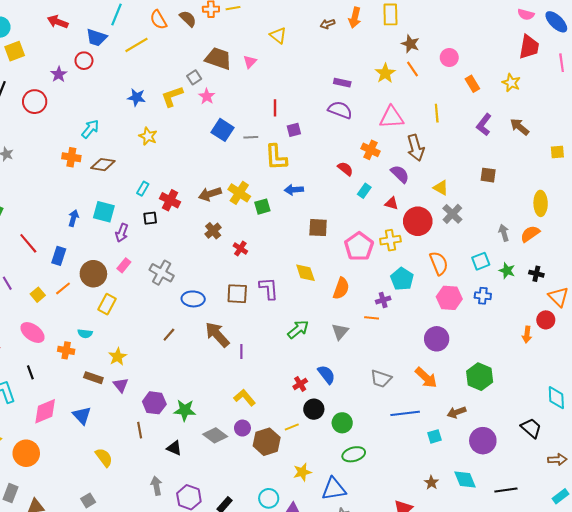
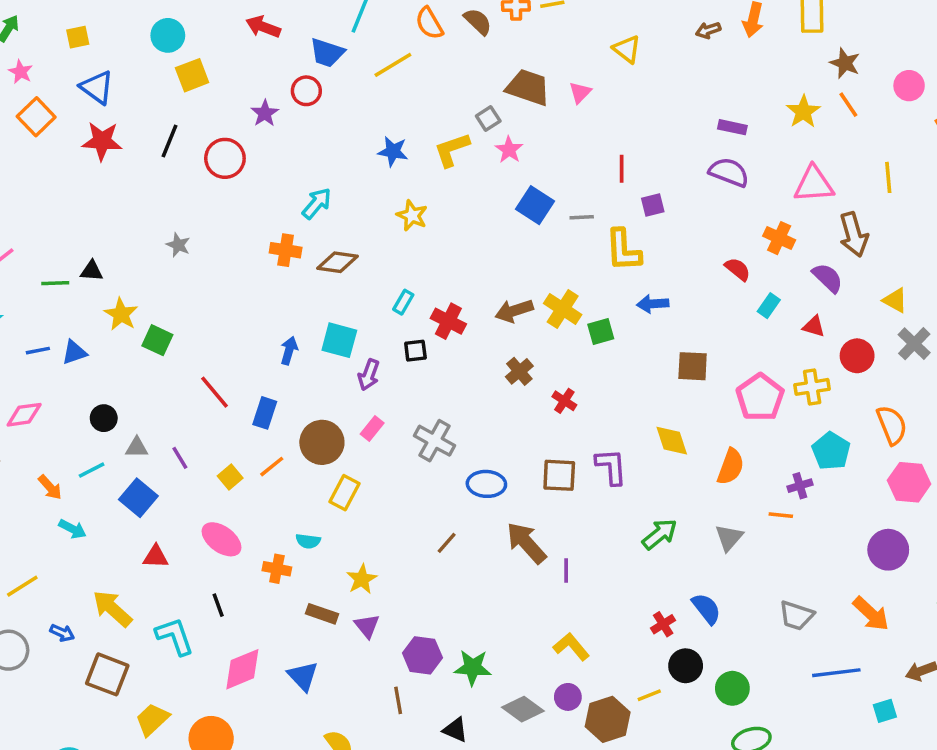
red circle: (418, 221) -> (857, 356), size x0.7

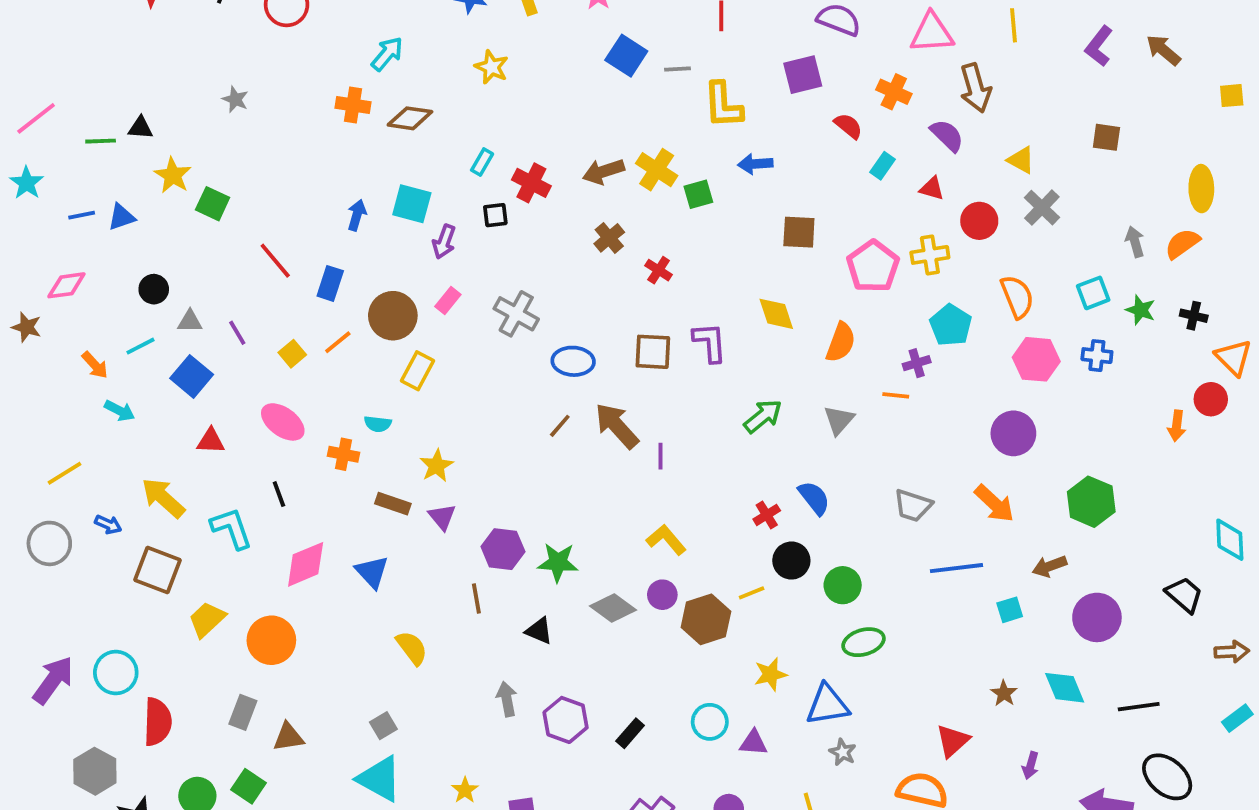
purple square: (653, 205) -> (803, 75), moved, size x1.5
brown line: (447, 543) -> (560, 426), moved

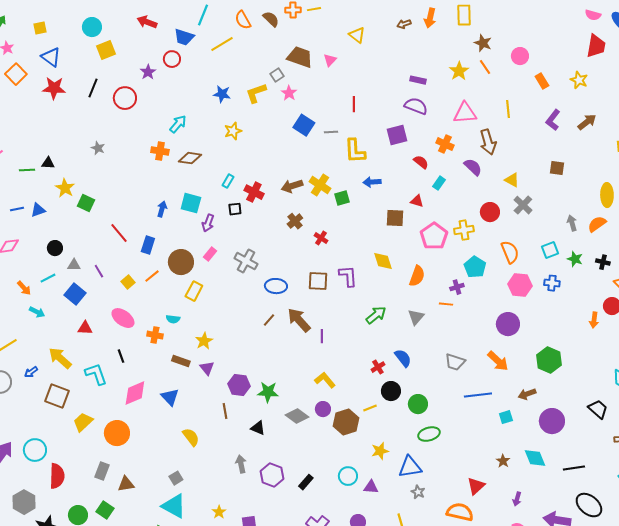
brown arrow: (1163, 50) -> (587, 122), turned 102
yellow star: (492, 67) -> (233, 131), turned 30
red triangle: (932, 189) -> (417, 201), moved
blue arrow: (108, 524) -> (31, 372), turned 120

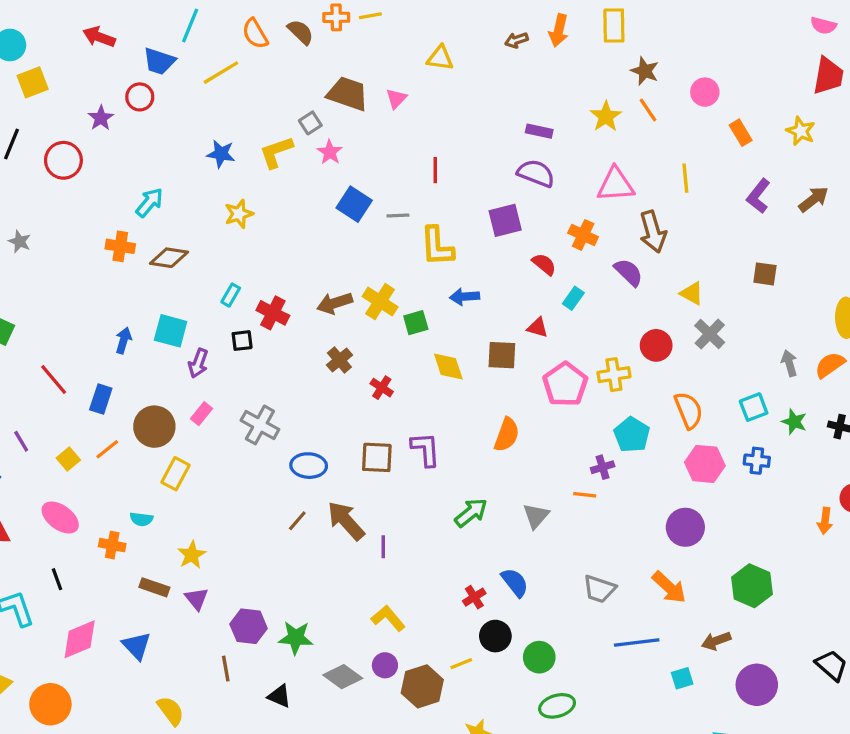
yellow triangle: (357, 35) -> (440, 58), turned -30
yellow diamond: (383, 261) -> (448, 366), moved
orange semicircle: (417, 276) -> (507, 435), moved

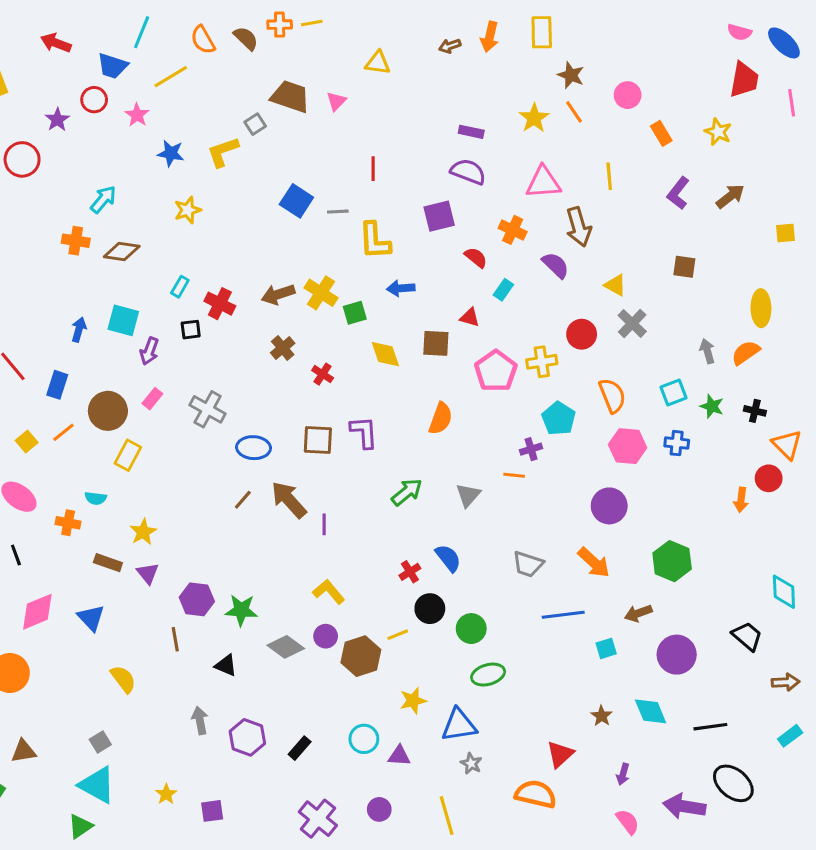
pink star: (330, 152) -> (137, 115), moved

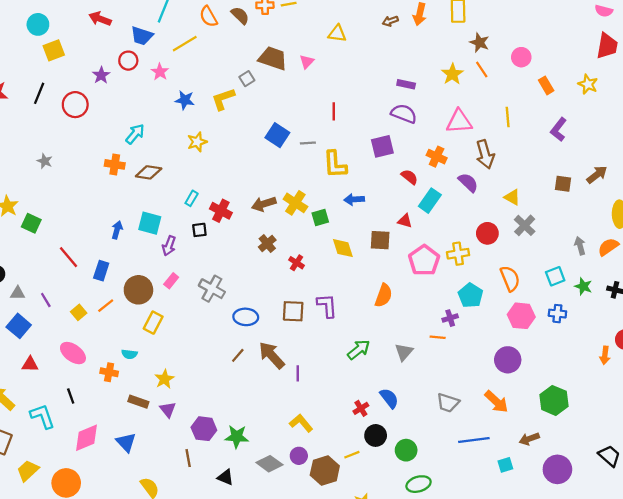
brown arrow: (730, 196) -> (597, 175), moved
cyan rectangle: (503, 290) -> (430, 201), size x1.5

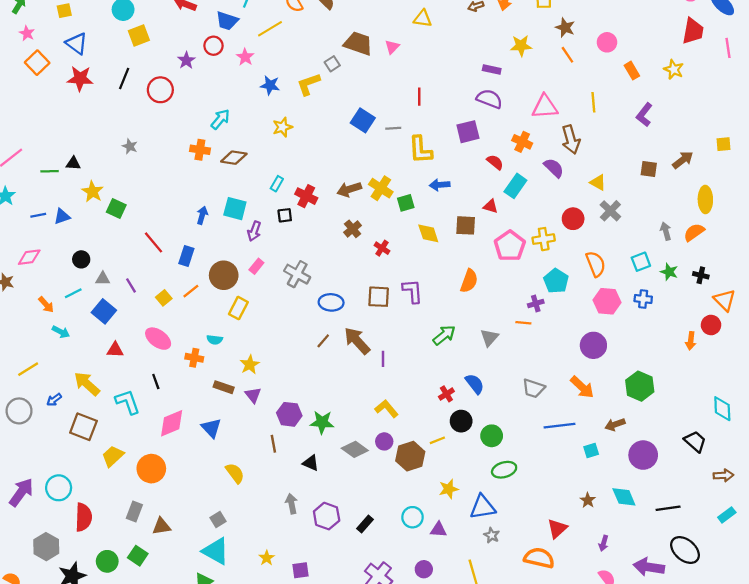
yellow star: (452, 74) -> (521, 46), moved, turned 30

